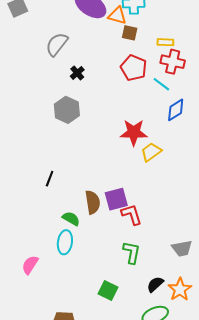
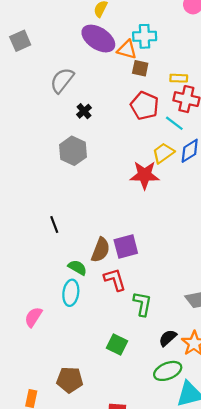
yellow trapezoid: (151, 152) -> (163, 153), moved
black line: (50, 179) -> (54, 225), turned -42
brown semicircle: (93, 202) -> (101, 250), turned 30
red L-shape: (132, 215) -> (115, 280), moved

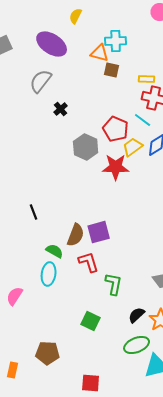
purple ellipse: (98, 39) -> (52, 44), moved
red pentagon: (145, 106) -> (116, 129), moved
gray hexagon: (73, 151) -> (86, 147), moved

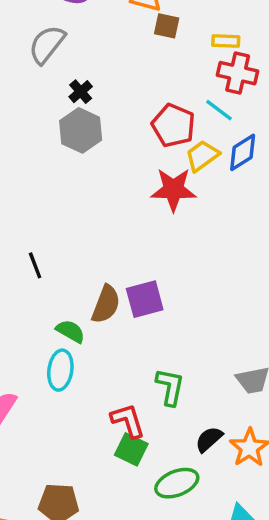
gray hexagon: (86, 147) -> (81, 130), moved
red L-shape: (89, 262) -> (128, 421), moved
green ellipse: (137, 345) -> (177, 483), moved

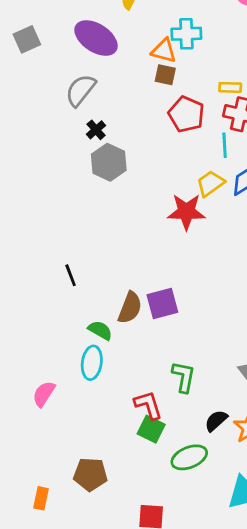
brown square: (167, 26) -> (165, 75), moved
black cross: (81, 92) -> (96, 130), moved
cyan line: (219, 110) -> (225, 145), turned 50
red pentagon: (173, 125) -> (186, 114), moved

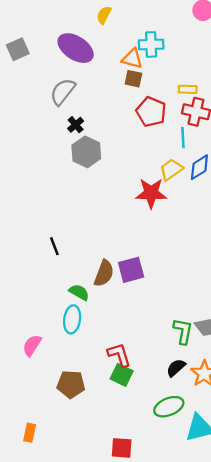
green L-shape: (184, 377) -> (183, 331), moved
green ellipse: (189, 457) -> (169, 407), moved
brown pentagon: (90, 474) -> (71, 384), moved

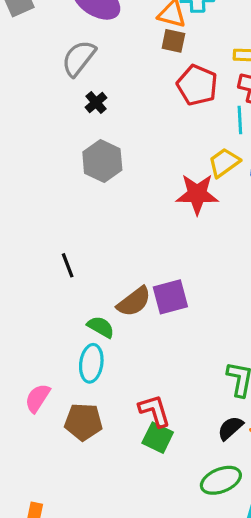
gray hexagon: (86, 152) -> (102, 161), moved
brown semicircle: (104, 273) -> (134, 302), turned 32
brown pentagon: (71, 384) -> (83, 422), moved

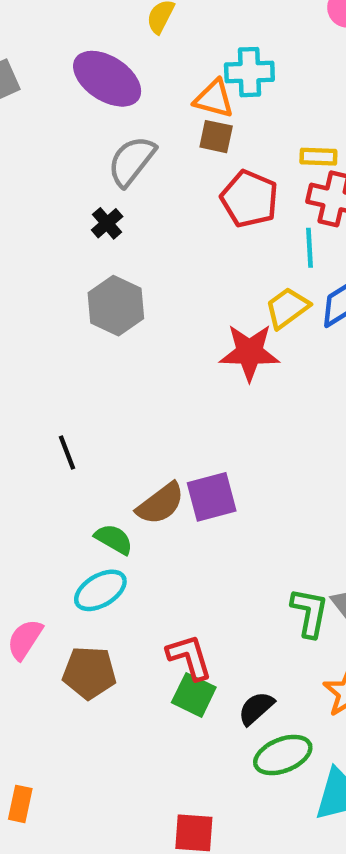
gray semicircle: (79, 58) -> (132, 161), moved
cyan ellipse: (91, 363) -> (100, 590), turned 51
black semicircle: (230, 428) -> (256, 708), moved

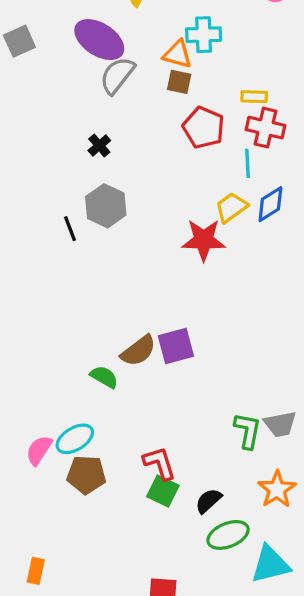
gray semicircle: (132, 161) -> (117, 75), moved
black line: (67, 452) -> (70, 229), moved
cyan ellipse: (100, 590) -> (75, 439), moved

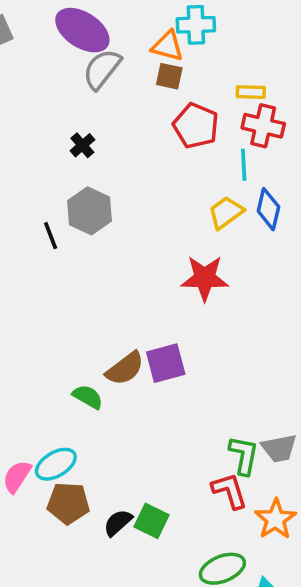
blue diamond: (270, 204) -> (268, 209), turned -45
red star: (204, 240) -> (205, 278), moved
red L-shape: (160, 463) -> (229, 491), moved
black semicircle: (208, 501) -> (118, 523), moved

